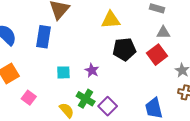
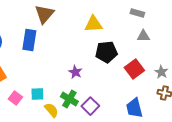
red square: (157, 55) -> (134, 69), moved
cyan square: (63, 72) -> (37, 94), moved

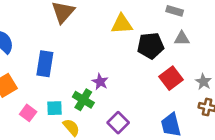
blue rectangle: (29, 40) -> (45, 64), moved
black pentagon: (106, 52) -> (151, 46), moved
green cross: (69, 99) -> (83, 100), moved

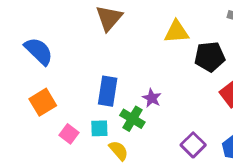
blue rectangle: (45, 64) -> (108, 91), moved
purple square: (118, 123) -> (193, 145), moved

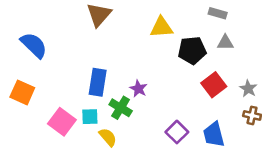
orange square: (43, 102) -> (22, 92), moved, turned -35
pink square: (69, 134) -> (62, 122), size x1.5

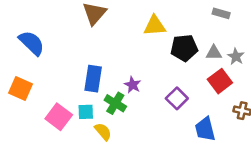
gray rectangle: (218, 13) -> (221, 13), moved
gray triangle: (225, 43) -> (214, 53), moved
red square: (214, 85) -> (220, 81), moved
gray star: (248, 89) -> (236, 56), moved
purple square: (177, 132) -> (177, 98), moved

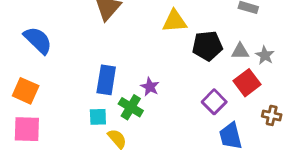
purple square: (177, 98) -> (214, 102), moved
pink square: (59, 117) -> (27, 129), moved, turned -35

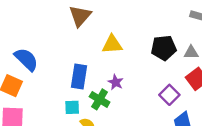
yellow triangle: (175, 21) -> (112, 44), moved
blue semicircle: (38, 40) -> (26, 59), moved

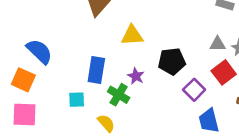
black pentagon: (164, 48) -> (172, 61), moved
cyan square: (72, 107) -> (77, 100), moved

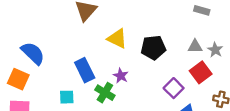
yellow triangle: (132, 35) -> (117, 39), turned 30
black pentagon: (172, 61) -> (153, 48), moved
blue rectangle: (96, 70) -> (85, 70), turned -35

